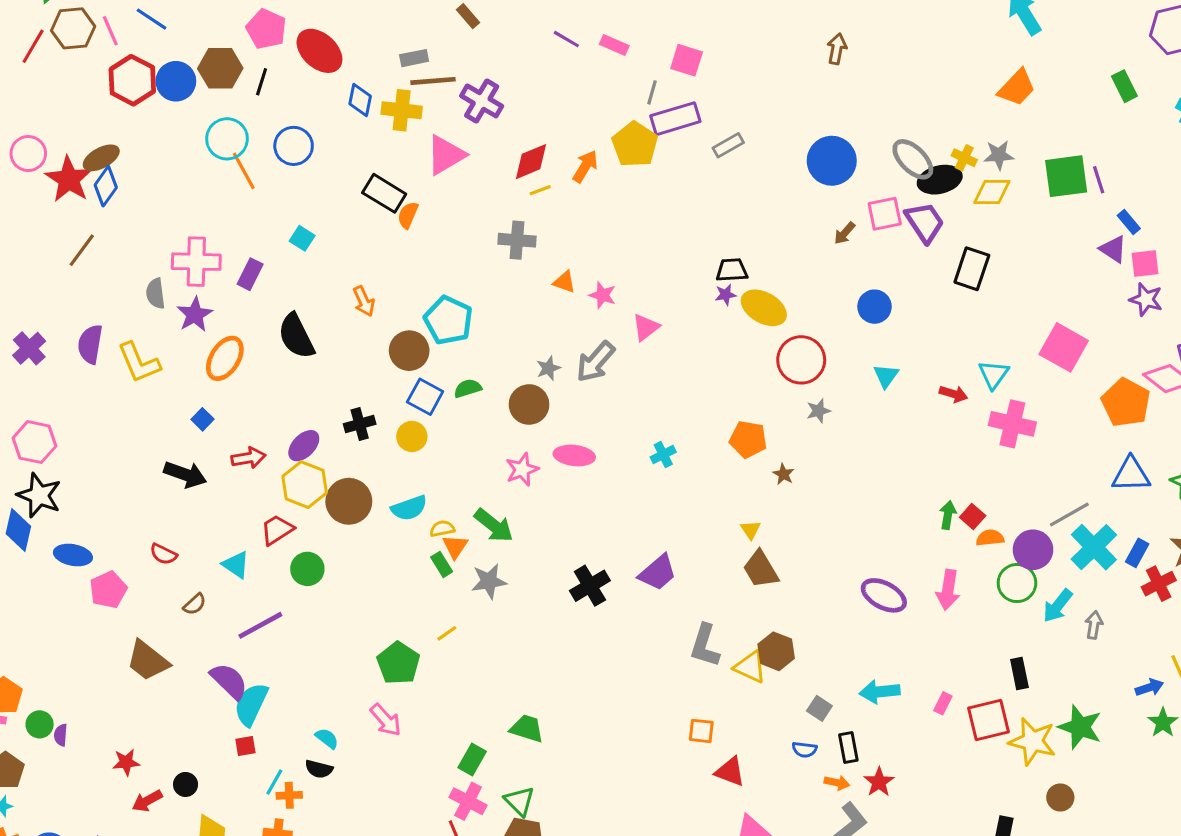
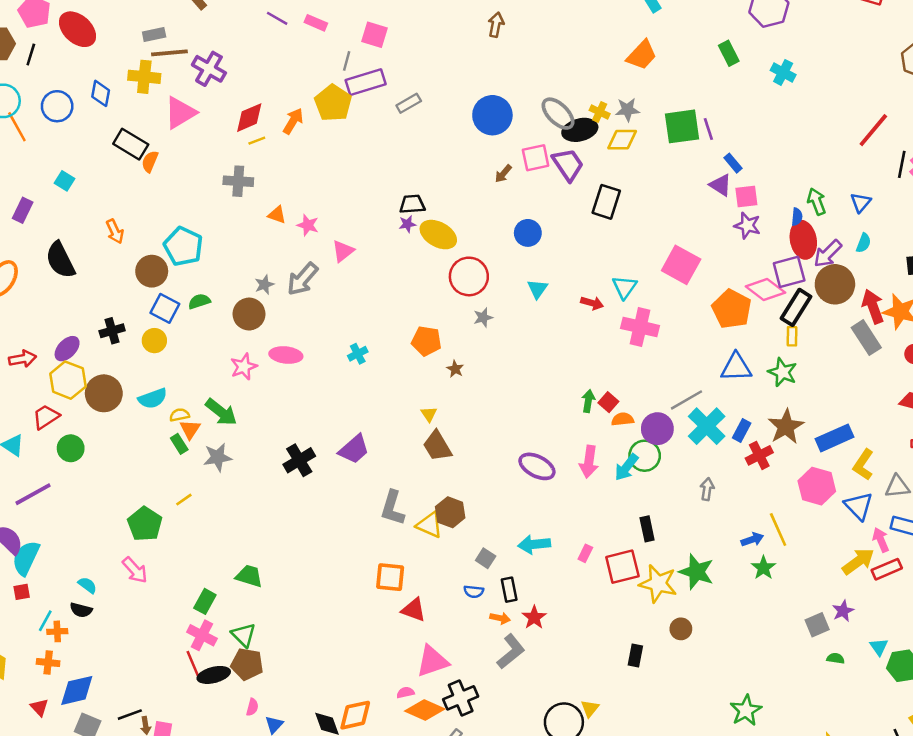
blue diamond: (360, 100) -> (101, 93), moved
cyan arrow: (1058, 606) -> (626, 467), moved
orange square: (701, 731) -> (390, 577), size x1.4

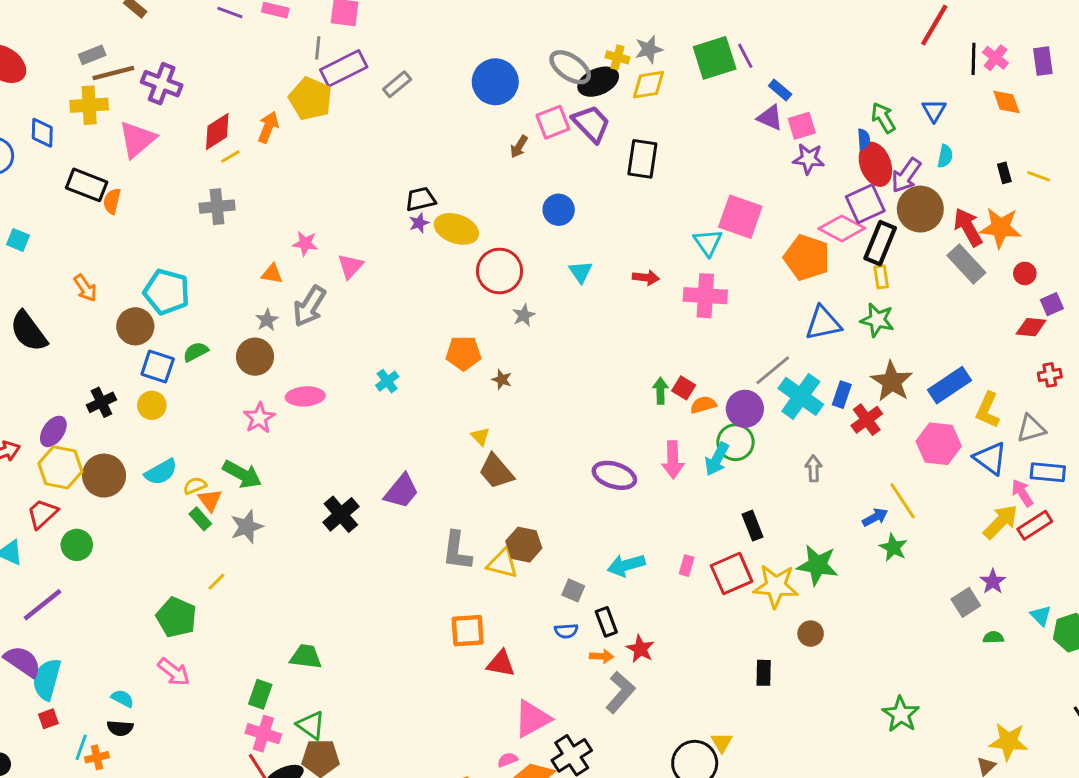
orange triangle: (277, 215) -> (272, 274), moved
cyan triangle: (624, 287) -> (708, 242), moved

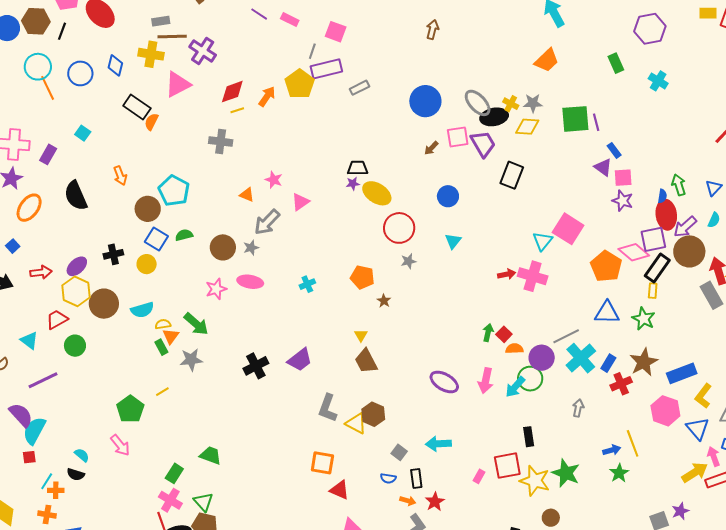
red arrow: (646, 278) -> (507, 274), moved, turned -30
gray star: (267, 320) -> (251, 248), moved
pink rectangle: (687, 566) -> (479, 476), moved

